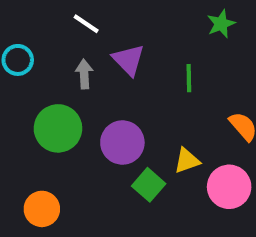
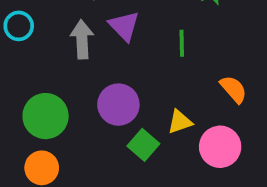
gray arrow: (84, 74) -> (82, 39), size x1.4
green circle: (58, 128) -> (46, 116), moved

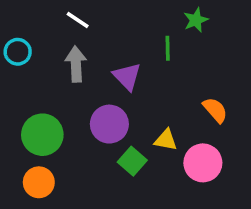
purple triangle: (124, 26) -> (127, 76), moved
green line: (182, 43) -> (168, 48), moved
yellow triangle: (180, 122) -> (166, 140), turned 30

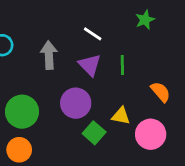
white line: (78, 20) -> (93, 34), moved
green line: (168, 48) -> (122, 65), moved

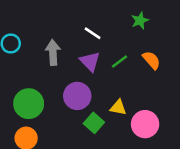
green line: (122, 65) -> (119, 61), turned 54
orange semicircle: (161, 92) -> (151, 60), moved

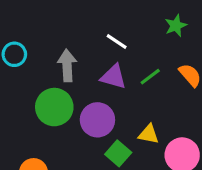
purple triangle: (90, 61) -> (113, 77), turned -30
green circle: (29, 104) -> (54, 107), moved

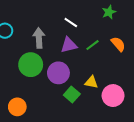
purple triangle: (113, 77) -> (69, 45), turned -30

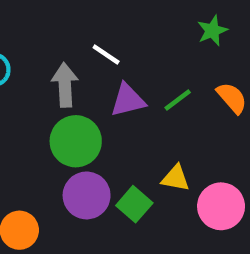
white line: (71, 22) -> (106, 55), moved
green circle: (31, 65) -> (76, 141), moved
purple circle: (58, 73) -> (87, 195), moved

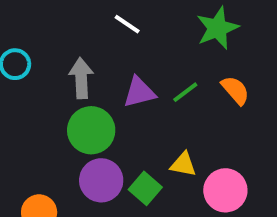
green star: (212, 31) -> (217, 28), size x1.5
white line: (106, 55) -> (127, 24), moved

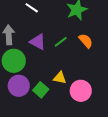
purple triangle: (139, 92) -> (38, 42), turned 42

